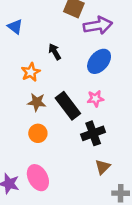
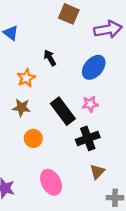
purple arrow: (98, 25) -> (108, 29), moved
brown star: (37, 102) -> (21, 108), moved
pink ellipse: (38, 178) -> (51, 182), moved

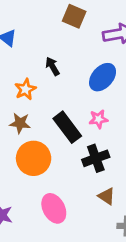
orange circle: (33, 138) -> (34, 158), size x1.6
brown triangle: (97, 172) -> (107, 196), turned -42

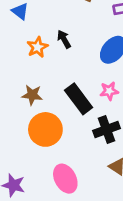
orange star: (25, 89) -> (37, 47), moved

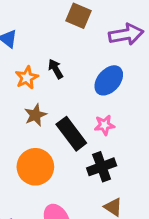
brown star: (32, 95) -> (35, 115), moved, turned -30

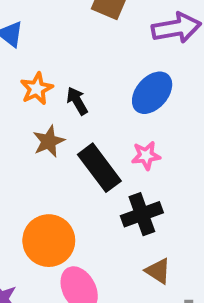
black arrow: (56, 69) -> (77, 101), moved
orange circle: (35, 167) -> (49, 241), moved

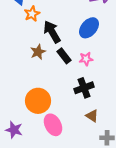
orange star: (37, 89) -> (32, 14), moved
black arrow: (77, 101) -> (52, 32), size x1.6
black rectangle: (99, 168) -> (64, 56), moved, size x0.7

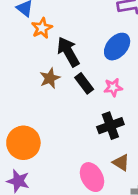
orange circle: (38, 101) -> (23, 143), moved
pink ellipse: (53, 125) -> (92, 177), moved

